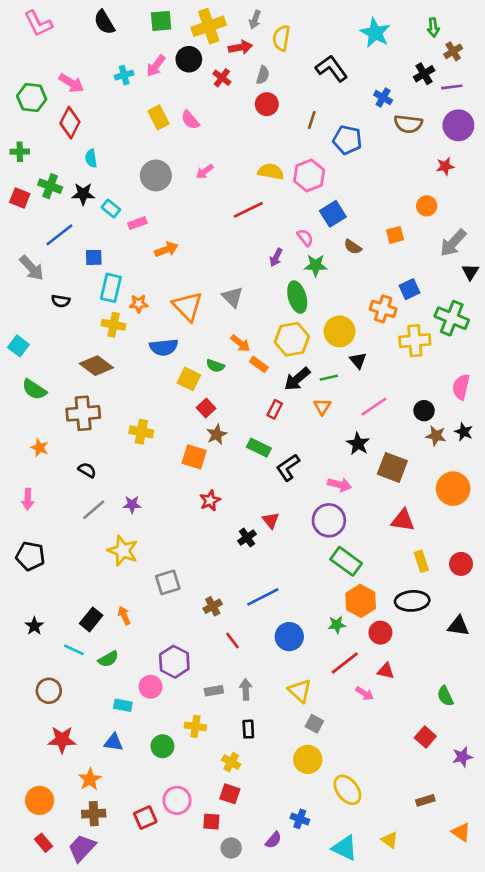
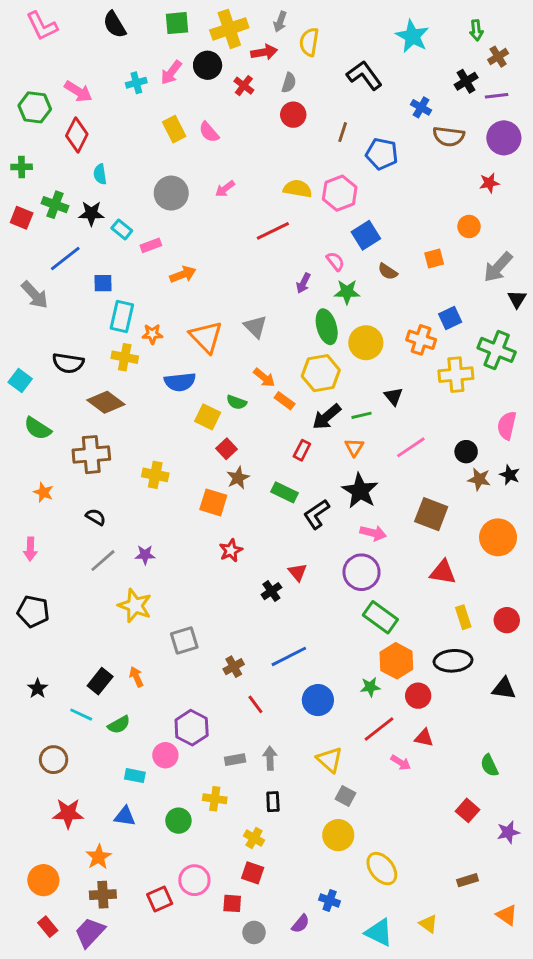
black semicircle: (61, 301) -> (68, 363), moved, size x1.5
yellow circle: (339, 331) -> (366, 343), moved
black star: (358, 444) -> (360, 491), moved, size x1.4

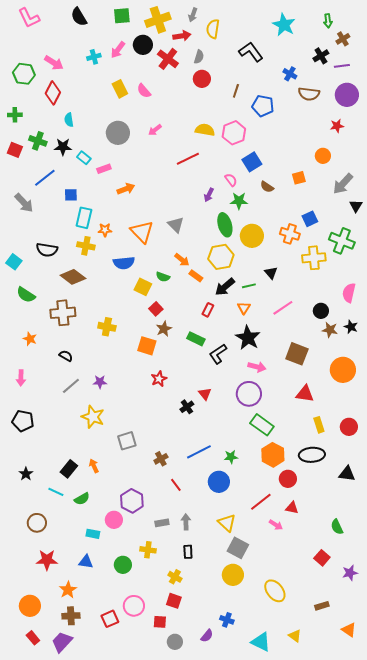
red cross: (244, 86) -> (168, 59), size x1.5
green star: (370, 687) -> (231, 457), moved
gray square: (346, 796) -> (238, 548), size x1.5
yellow ellipse: (382, 869) -> (275, 591), moved

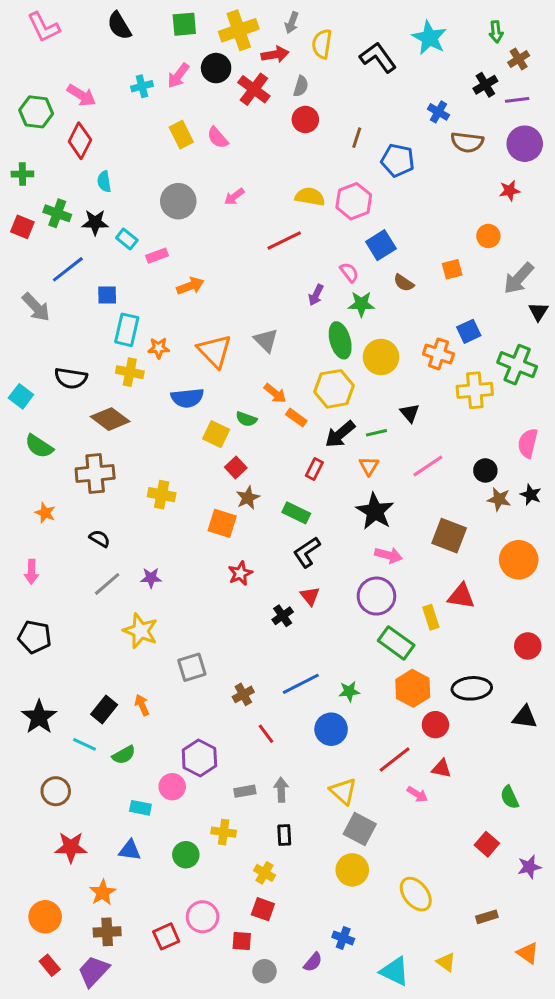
black L-shape: (251, 52) -> (378, 57), moved
black L-shape: (218, 354) -> (307, 552), moved
yellow rectangle: (319, 425) -> (431, 617), moved
black star: (26, 474) -> (39, 717), size x1.6

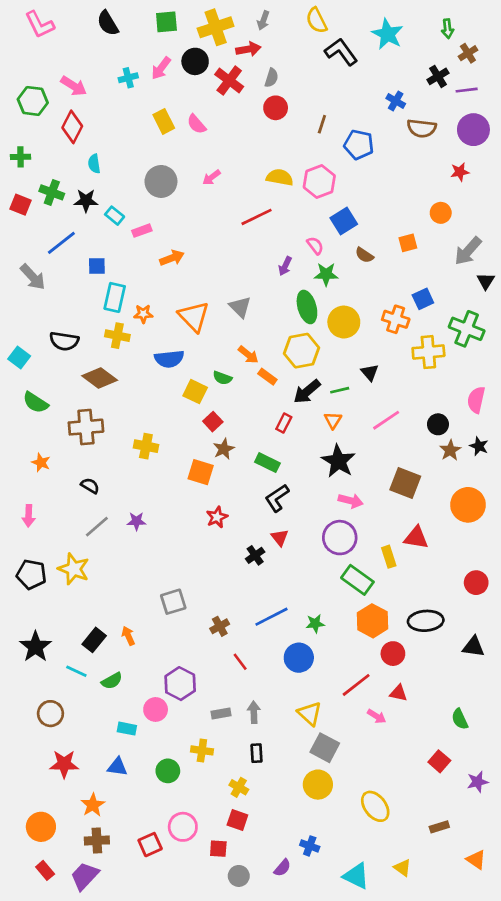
yellow semicircle: (322, 44) -> (317, 20), moved, turned -36
brown star: (499, 499) -> (450, 450), turned 30
yellow star: (140, 631) -> (74, 569), moved

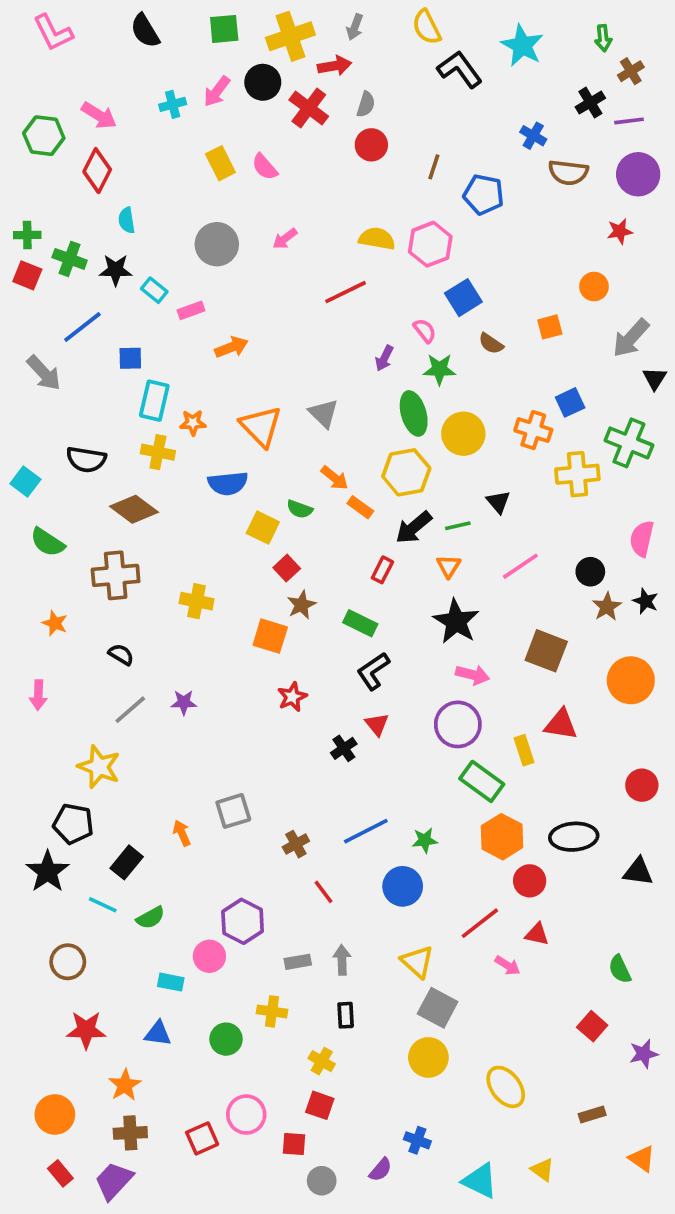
green cross: (20, 157) -> (27, 235), moved
black pentagon: (31, 574) -> (73, 824), moved
orange arrow: (128, 636) -> (182, 833), moved

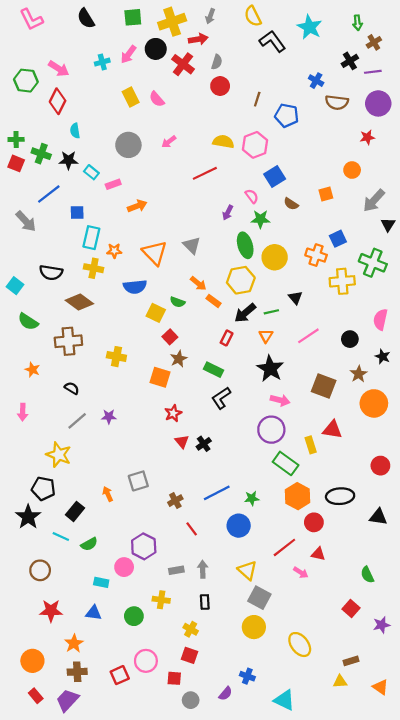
brown star: (607, 607) -> (359, 374), moved
red triangle: (377, 724) -> (182, 442), moved
yellow triangle: (542, 1170) -> (340, 682), moved, turned -40

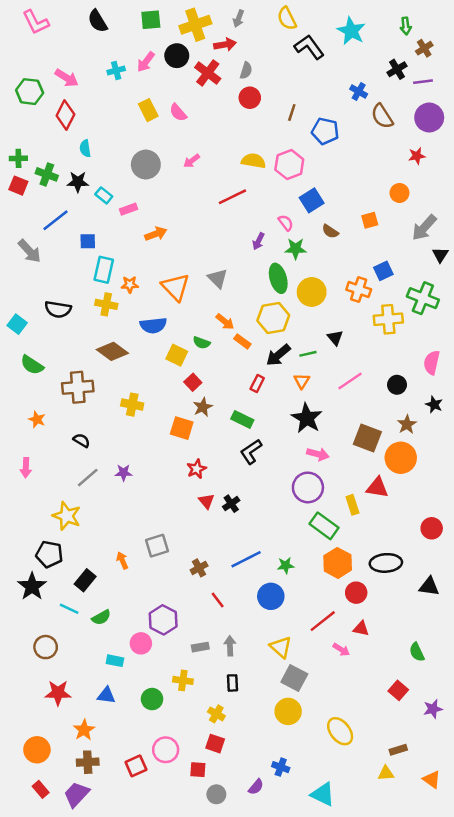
brown semicircle: (337, 102) -> (382, 116), turned 50
brown diamond: (79, 302) -> (112, 351), moved
orange circle: (374, 403) -> (401, 458), moved

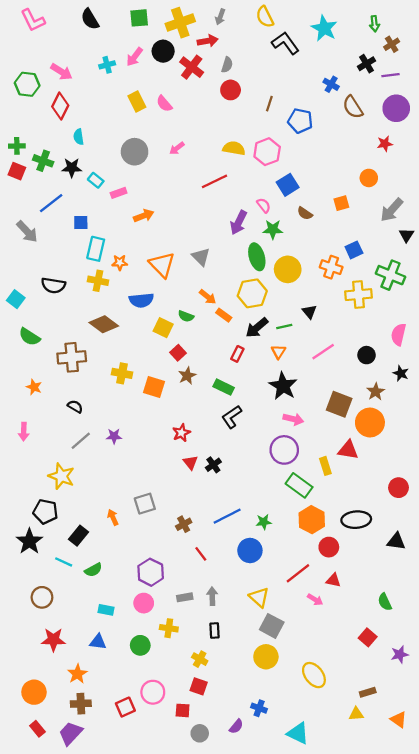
purple arrow: (258, 241) -> (239, 223), size x1.5
orange square: (182, 428) -> (154, 387), moved
pink circle: (141, 643) -> (144, 603), moved

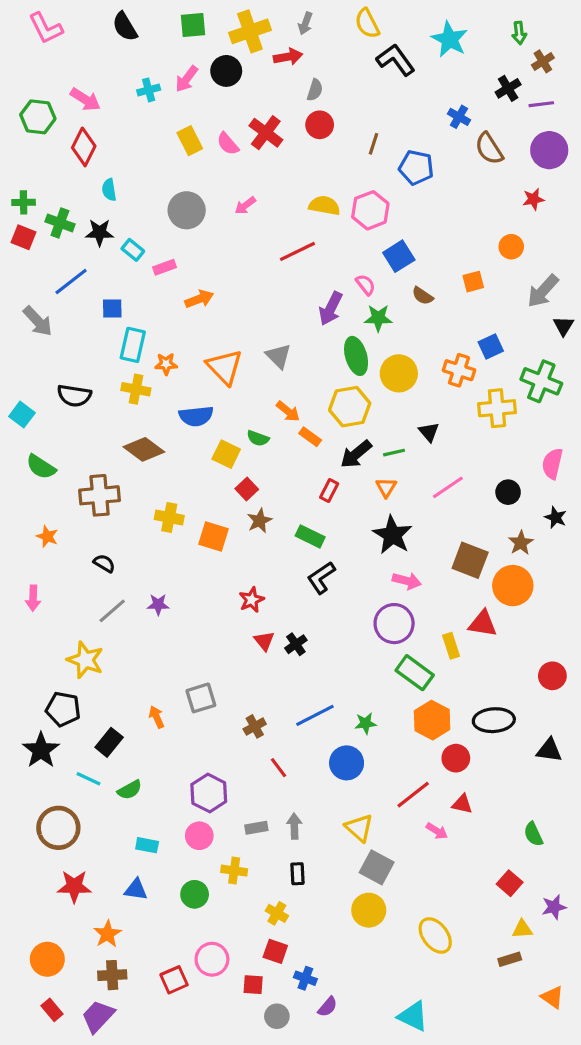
red cross: (192, 67) -> (266, 133), moved
brown circle: (42, 597) -> (58, 828), size x1.4
blue cross: (259, 708) -> (305, 978), moved
yellow triangle: (356, 714) -> (522, 929), moved

